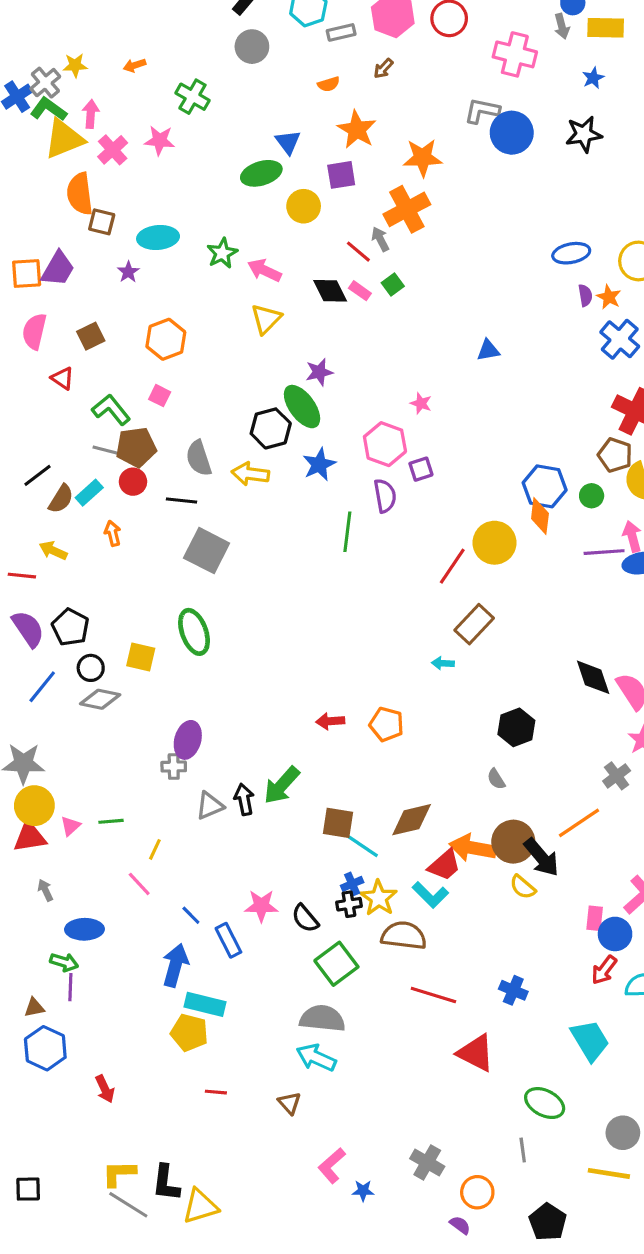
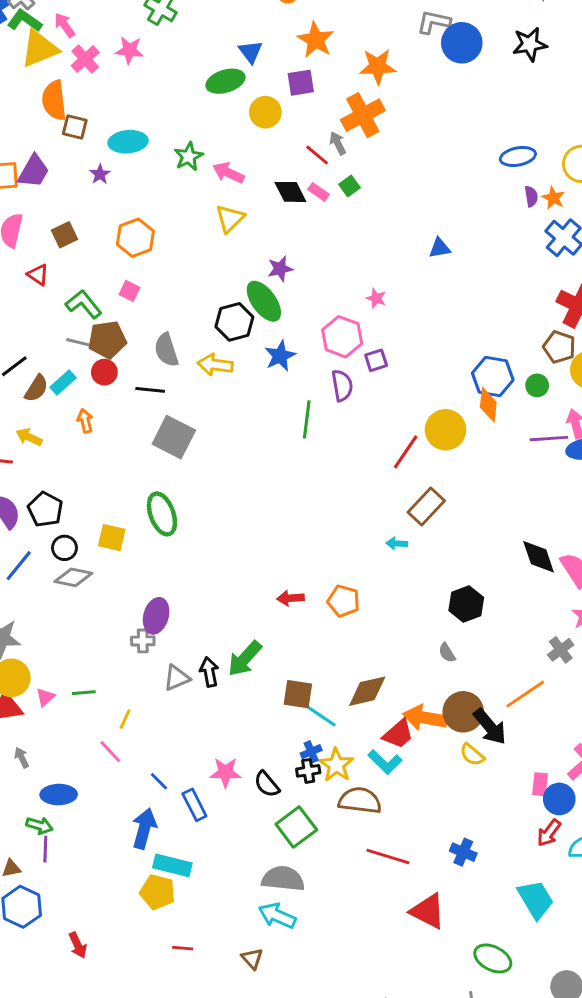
pink arrow: (91, 114) -> (64, 25), turned -40

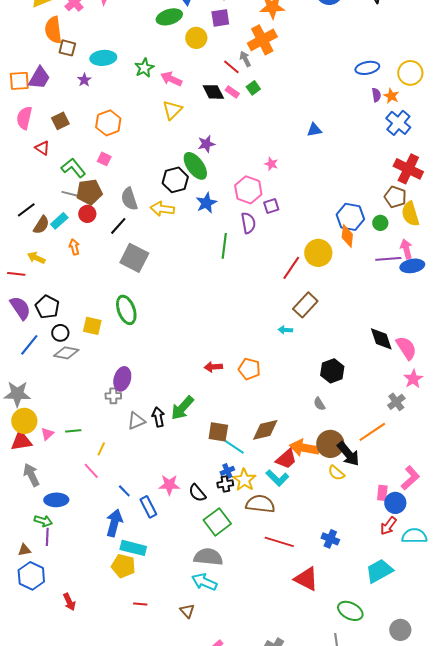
black line: (150, 390) -> (118, 226), turned -54
gray arrow: (22, 758) -> (31, 475), size x1.6
cyan trapezoid: (536, 899) -> (379, 571), turned -88

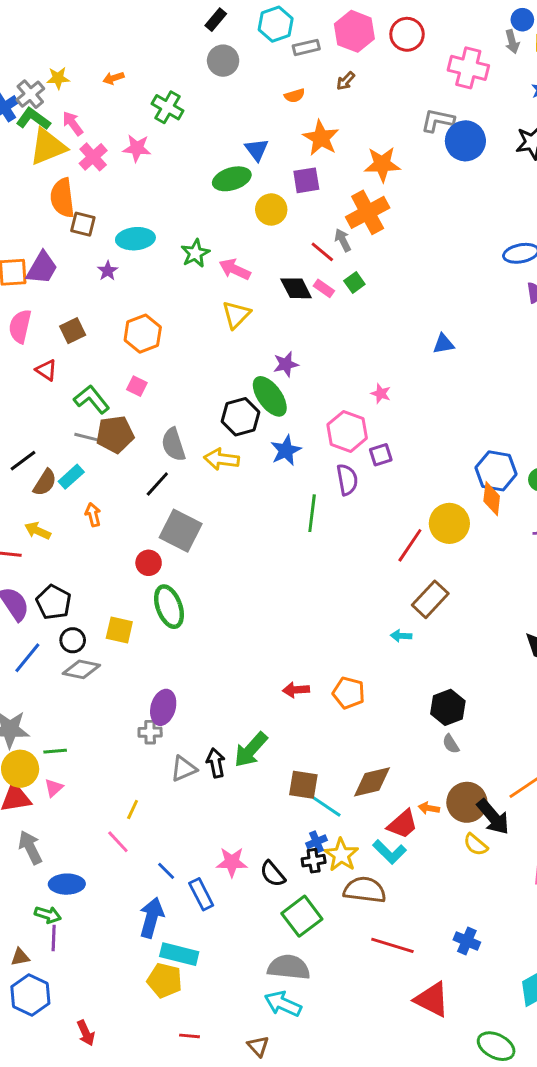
red circle: (87, 214) -> (149, 563), moved
black hexagon: (332, 371) -> (448, 707), moved
green line: (73, 431) -> (55, 751), moved
orange arrow: (304, 448) -> (429, 808), size x0.5

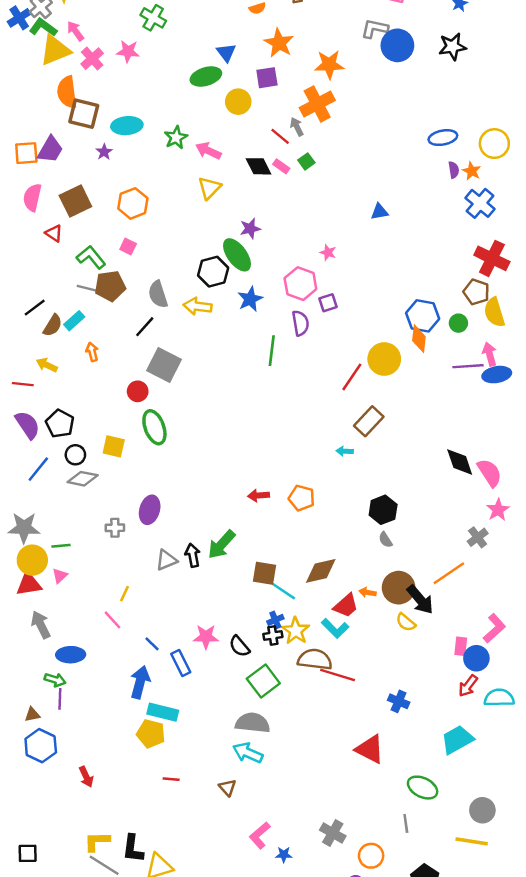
brown square: (83, 224) -> (84, 114), size x1.5
brown square: (73, 331) -> (75, 201), size x1.5
gray cross: (150, 732) -> (115, 528), moved
red line: (392, 945) -> (338, 675), moved

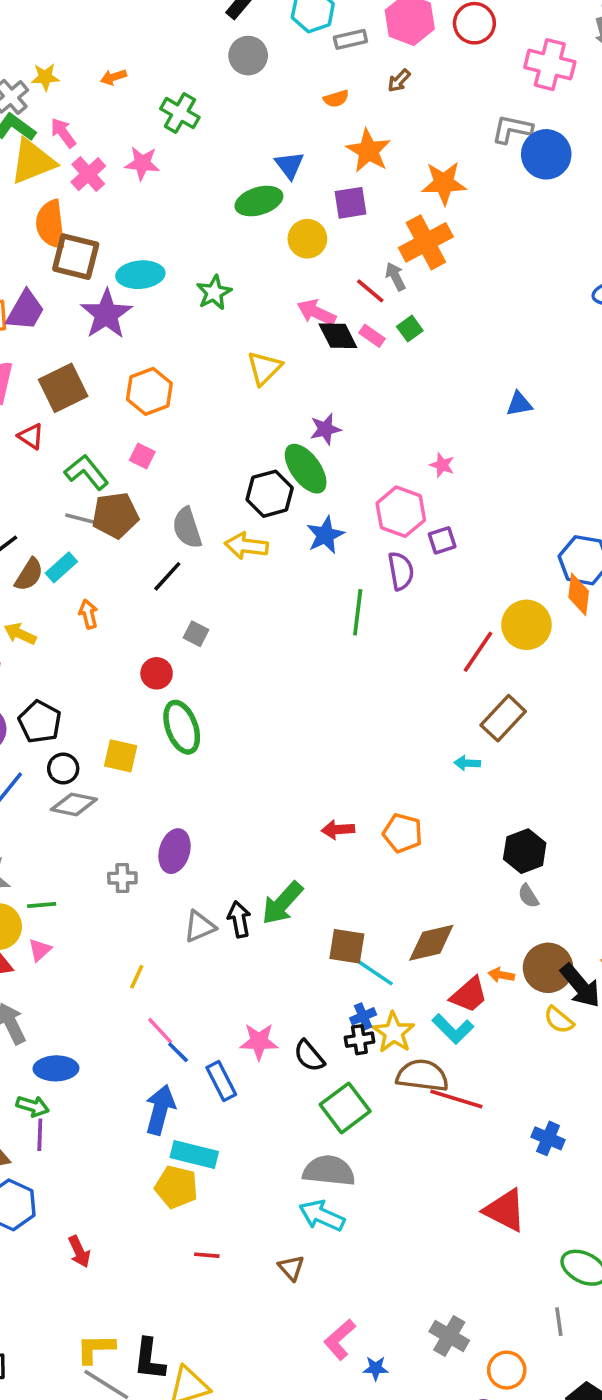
pink arrow: (208, 151) -> (316, 312), moved
purple star: (104, 152) -> (106, 314), size x2.0
gray square: (164, 365) -> (196, 634), size x0.5
pink line: (113, 620) -> (160, 1031), moved

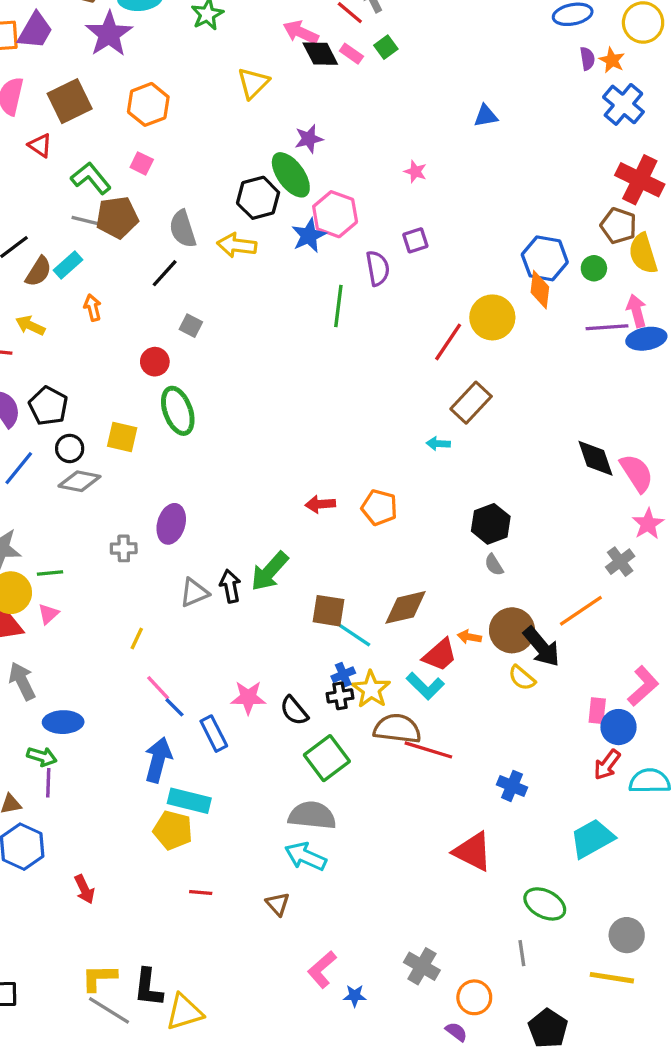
pink hexagon: (401, 512) -> (335, 214), moved

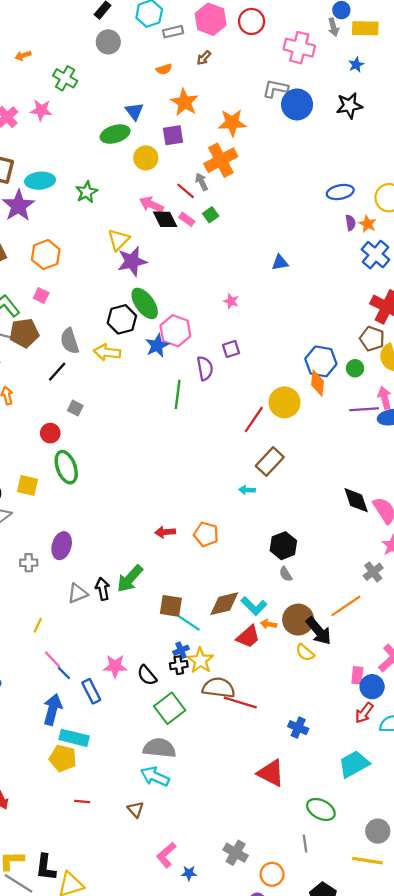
purple star: (309, 139) -> (132, 261), moved, size x1.5
cyan L-shape: (425, 686) -> (254, 606), moved

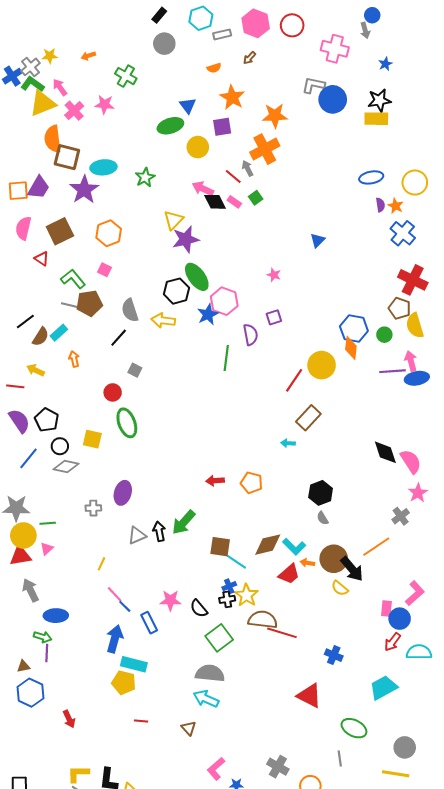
yellow rectangle: (365, 28) -> (376, 119), moved
blue triangle: (280, 263) -> (317, 240), turned -35

